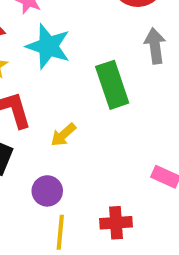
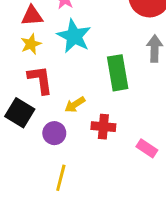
purple circle: (47, 191) -> (54, 133), moved
red cross: (116, 223) -> (103, 127), moved

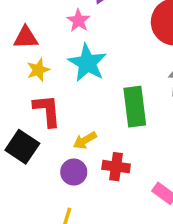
red triangle: (32, 16) -> (26, 37), moved
purple circle: (54, 133) -> (74, 172), moved

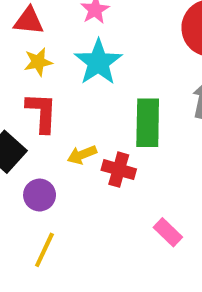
red cross: (116, 167) -> (119, 170), moved
purple circle: (74, 172) -> (40, 195), moved

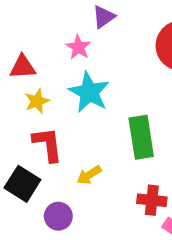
red cross: (119, 170) -> (152, 200), moved

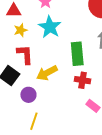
yellow arrow: (89, 175) -> (47, 73), size x1.5
red cross: (152, 200) -> (83, 80), moved

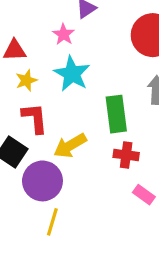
purple circle: (28, 95) -> (42, 181), size x1.6

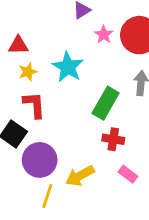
pink star: (64, 34) -> (104, 35), moved
green rectangle: (116, 114) -> (106, 103), turned 36
yellow arrow: (70, 146) -> (80, 176), moved

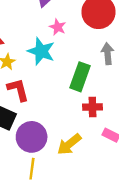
pink star: (104, 35) -> (58, 27), moved
yellow line: (47, 196) -> (32, 169), moved

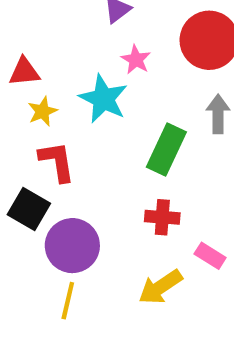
red cross: (92, 107) -> (162, 217), moved
yellow arrow: (69, 144) -> (160, 287), moved

